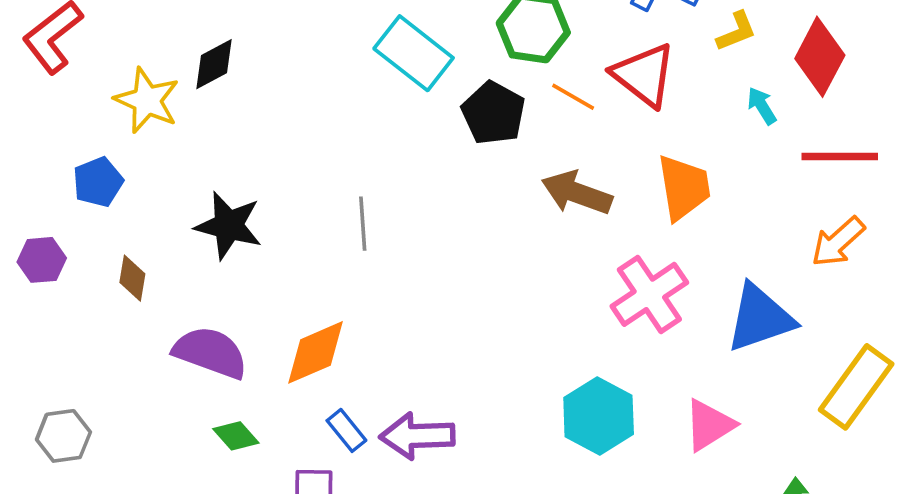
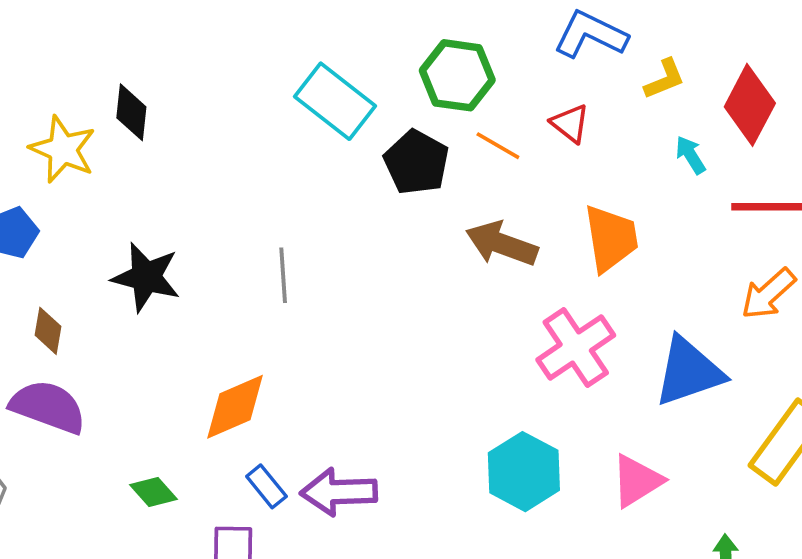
black diamond: (214, 64) -> (131, 112), turned -56
red triangle: (644, 75) -> (570, 123), size x0.6
purple semicircle: (210, 352) -> (48, 407), moved

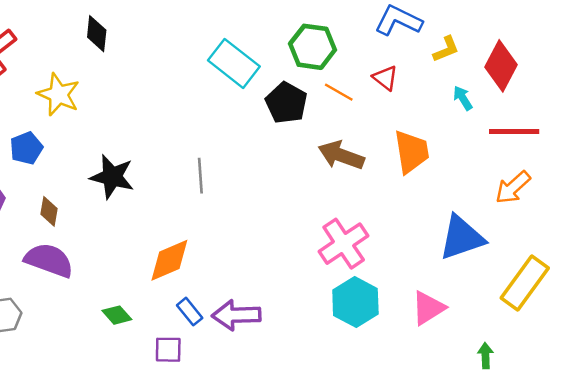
black diamond: (131, 112) -> (97, 34), moved
pink cross: (576, 347) -> (344, 244), moved

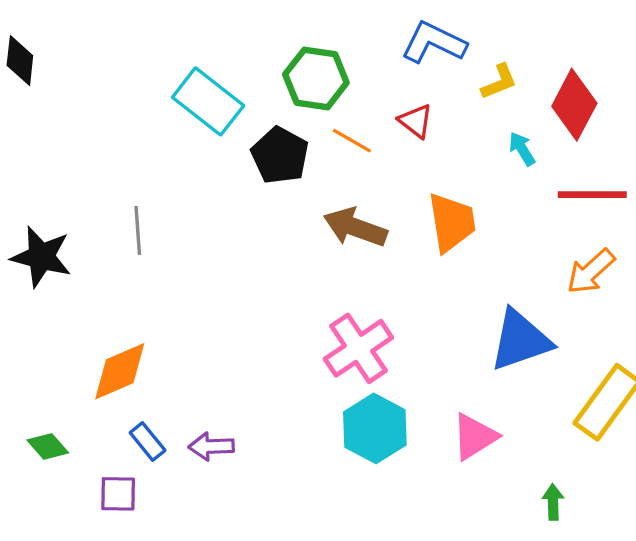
gray line: (200, 176) -> (138, 231), moved
purple arrow: (236, 315) -> (211, 446), size x0.7

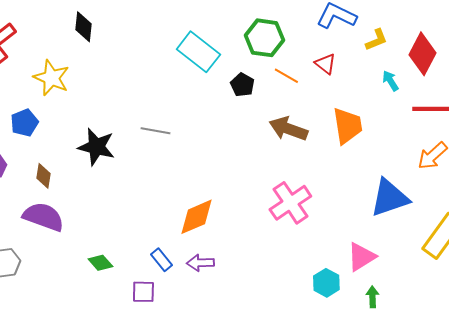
black pentagon: (280, 155) -> (242, 85), size x0.7
gray line: (138, 231) -> (155, 131), turned -76
orange diamond: (120, 371) -> (196, 217), moved
cyan hexagon: (375, 428) -> (326, 283), moved, size x0.7
green arrow: (553, 502) -> (372, 297), moved

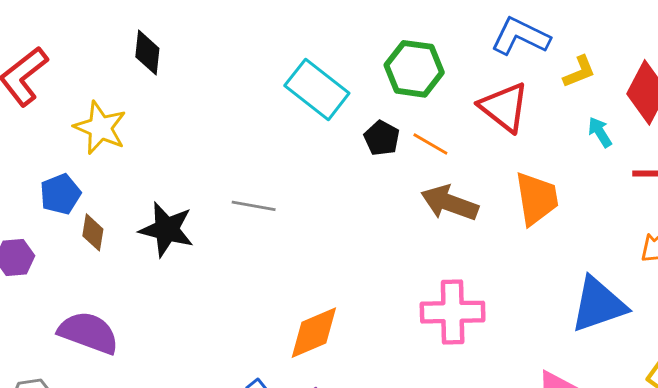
red triangle: (325, 64) -> (504, 107), size x1.6
orange line: (286, 76) -> (430, 144), moved
brown diamond: (43, 176) -> (93, 232), moved
pink cross: (290, 203) -> (453, 312), turned 33

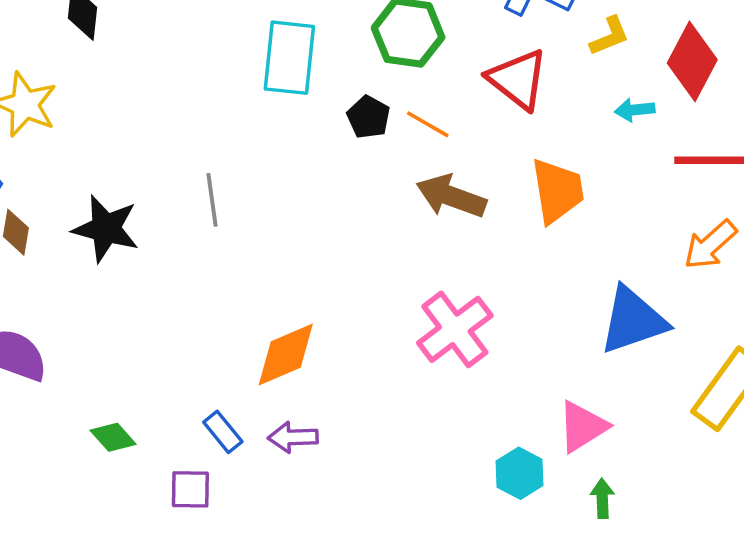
cyan rectangle: (317, 89) -> (289, 58), turned 58
cyan arrow: (600, 132) -> (635, 110), turned -64
gray line: (254, 206) -> (212, 200), turned 72
pink cross: (453, 312) -> (455, 329), turned -36

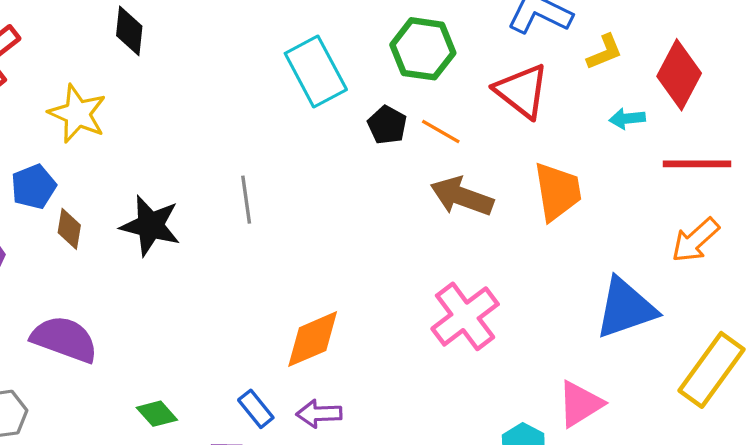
cyan rectangle: (289, 58) -> (316, 71), turned -34

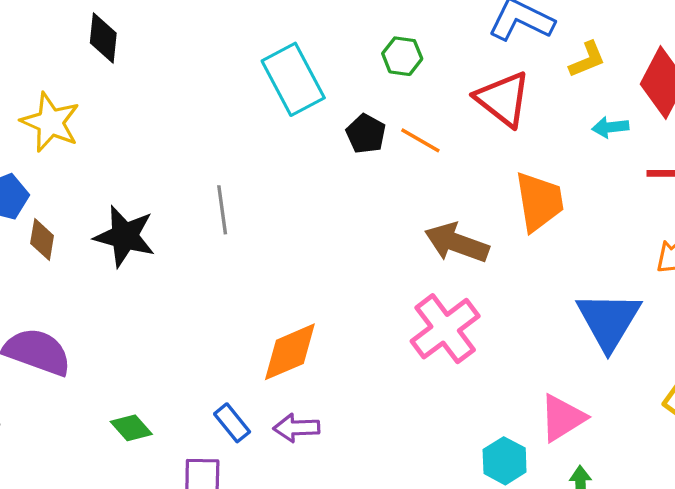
green hexagon: (423, 49) -> (402, 56), size x0.6
brown arrow: (462, 196) -> (457, 243), moved
blue triangle: (626, 308) -> (609, 320), turned -40

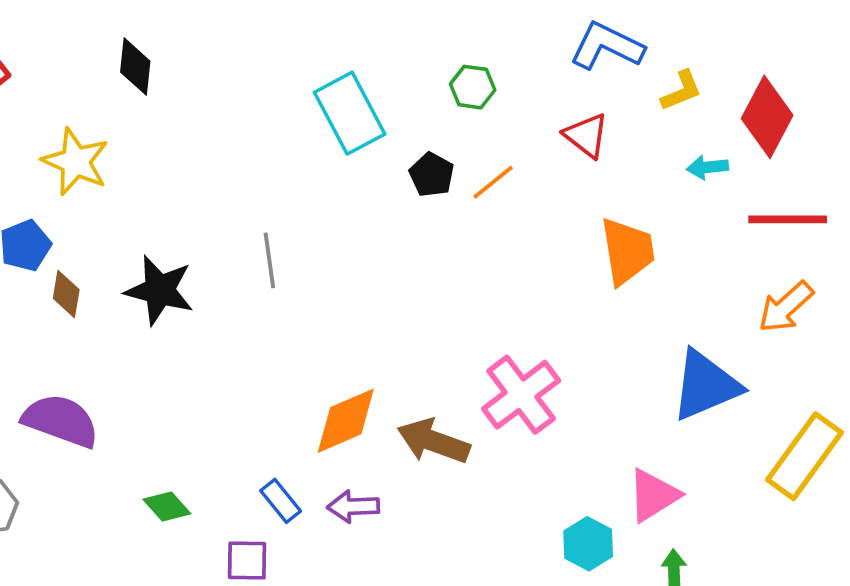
red triangle: (503, 99) -> (586, 136), size x0.7
orange line: (420, 140) -> (493, 182), turned -69
brown arrow: (457, 243) -> (433, 441), moved
blue triangle: (609, 320) -> (706, 385), turned 36

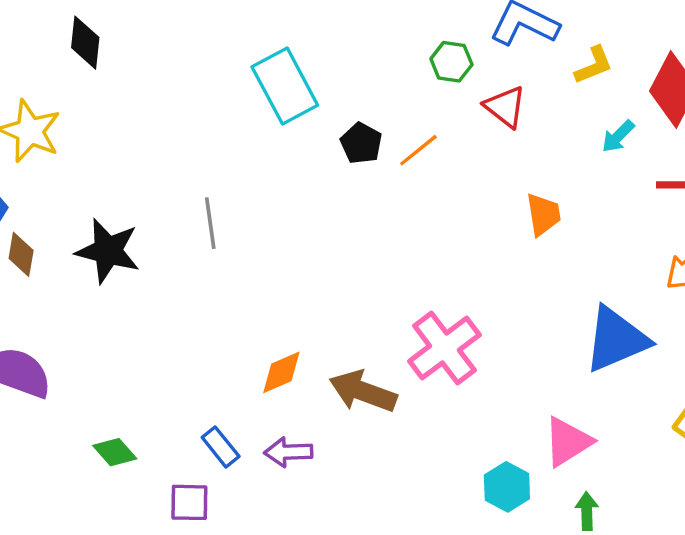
green hexagon: (473, 87) -> (451, 62), moved
cyan arrow: (707, 167) -> (618, 136), turned -39
orange trapezoid: (627, 251) -> (543, 214), size x0.7
orange diamond: (346, 421) -> (281, 372), size x0.7

